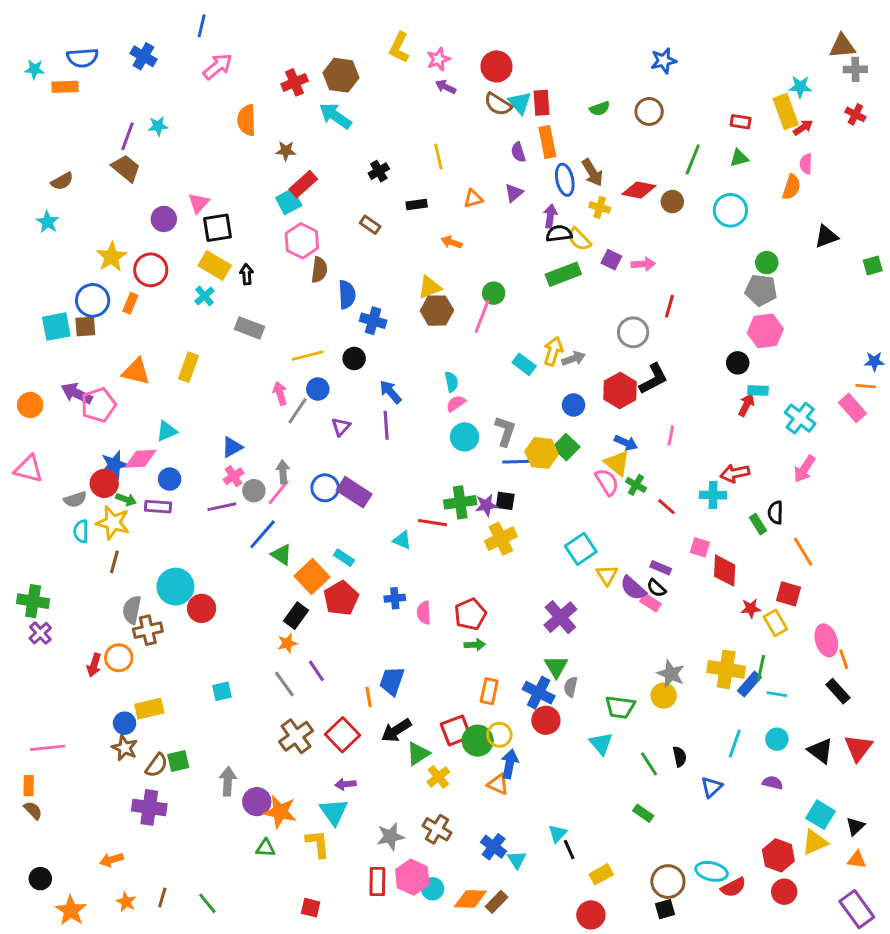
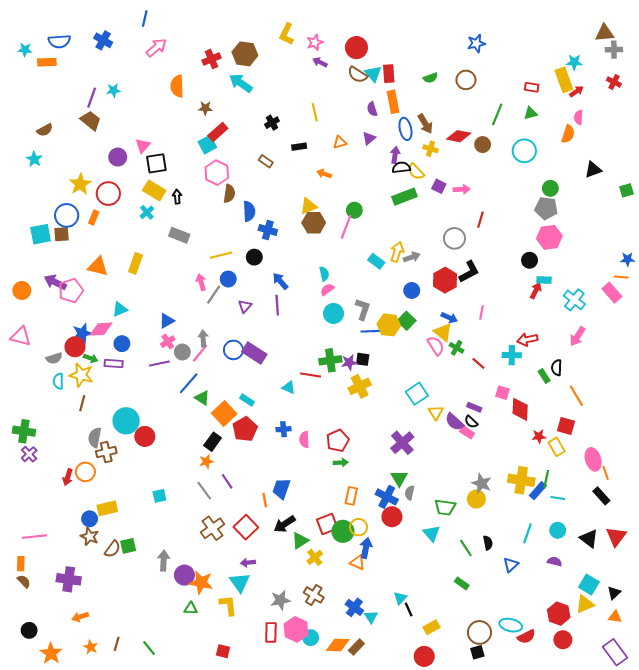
purple cross: (149, 807) -> (69, 579), moved

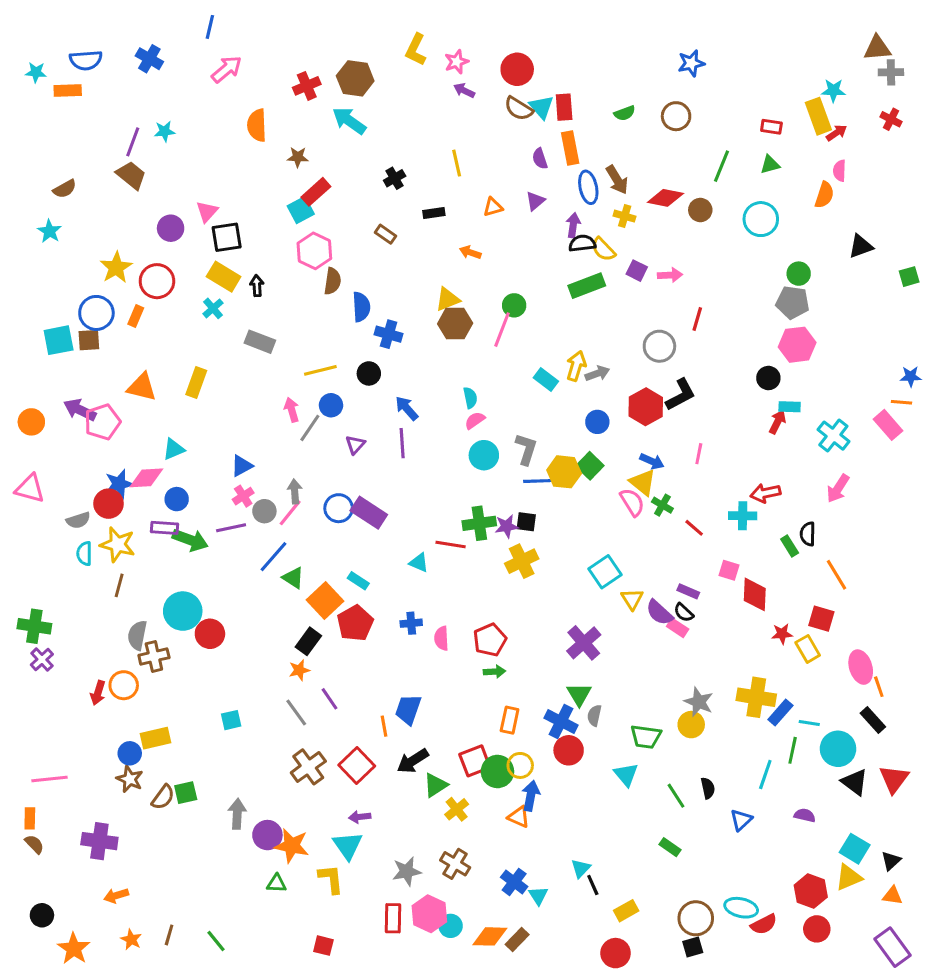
green arrow: (91, 358) -> (190, 540), moved, size x1.6
green line: (546, 479) -> (793, 750), moved
cyan circle: (558, 530) -> (838, 749), moved, size x1.5

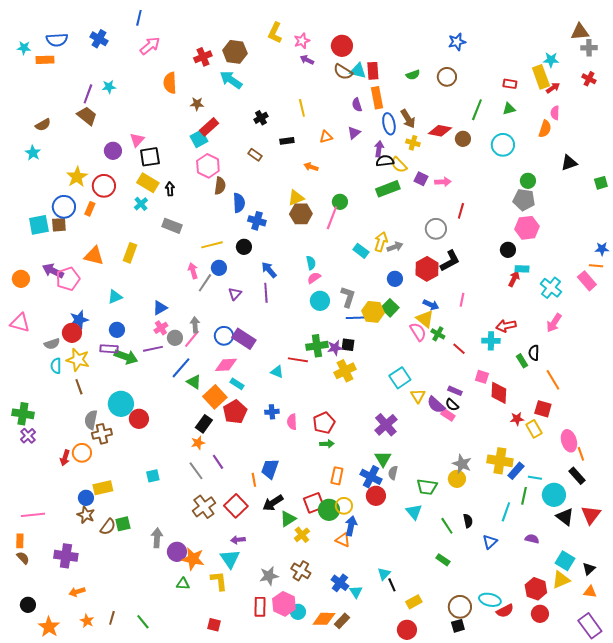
cyan triangle: (541, 107) -> (358, 71), turned -36
pink diamond: (146, 478) -> (226, 365), moved
brown line: (119, 585) -> (79, 387), turned -35

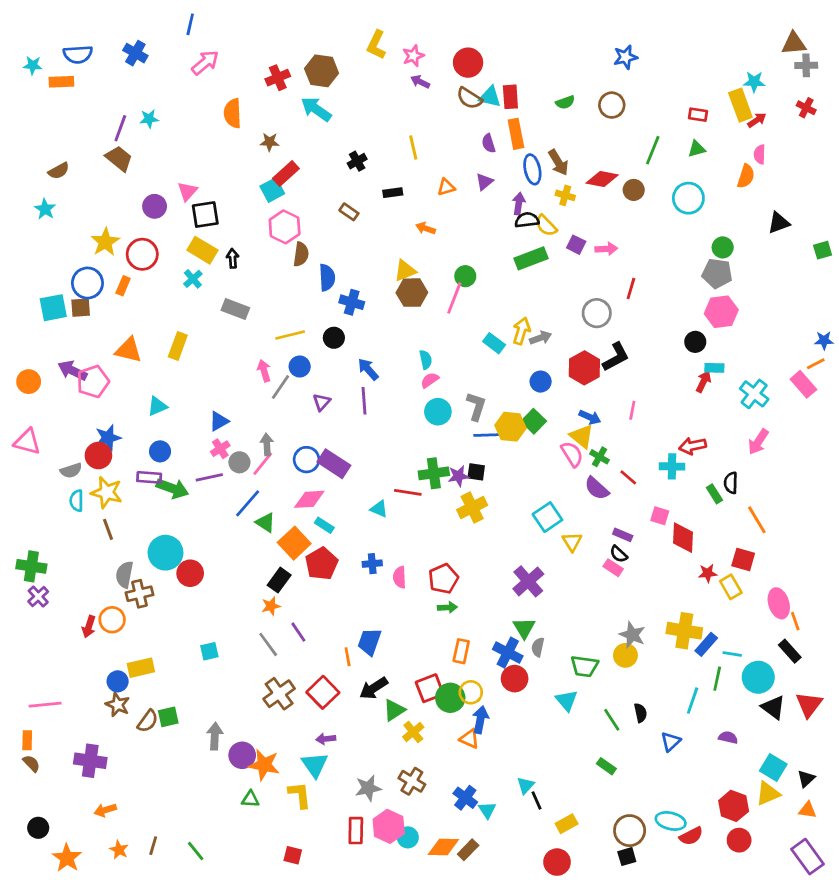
orange line: (596, 266) -> (816, 364), turned -32
purple semicircle: (436, 405) -> (597, 488), moved

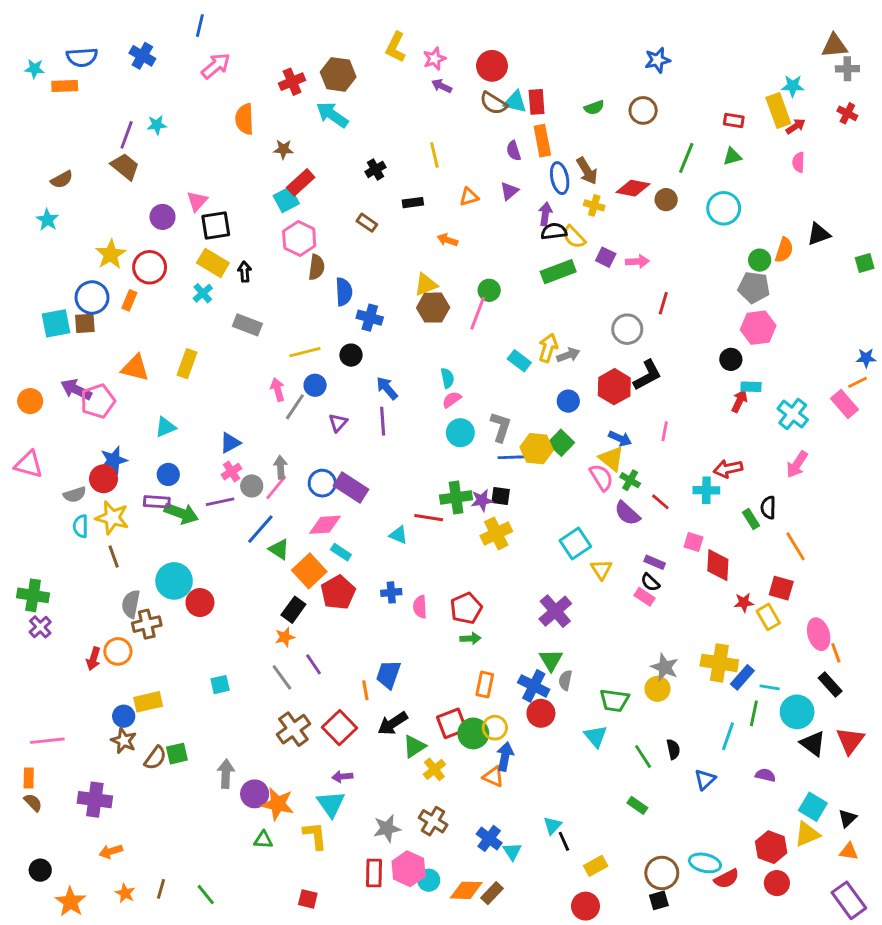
orange semicircle: (746, 176) -> (784, 250), moved

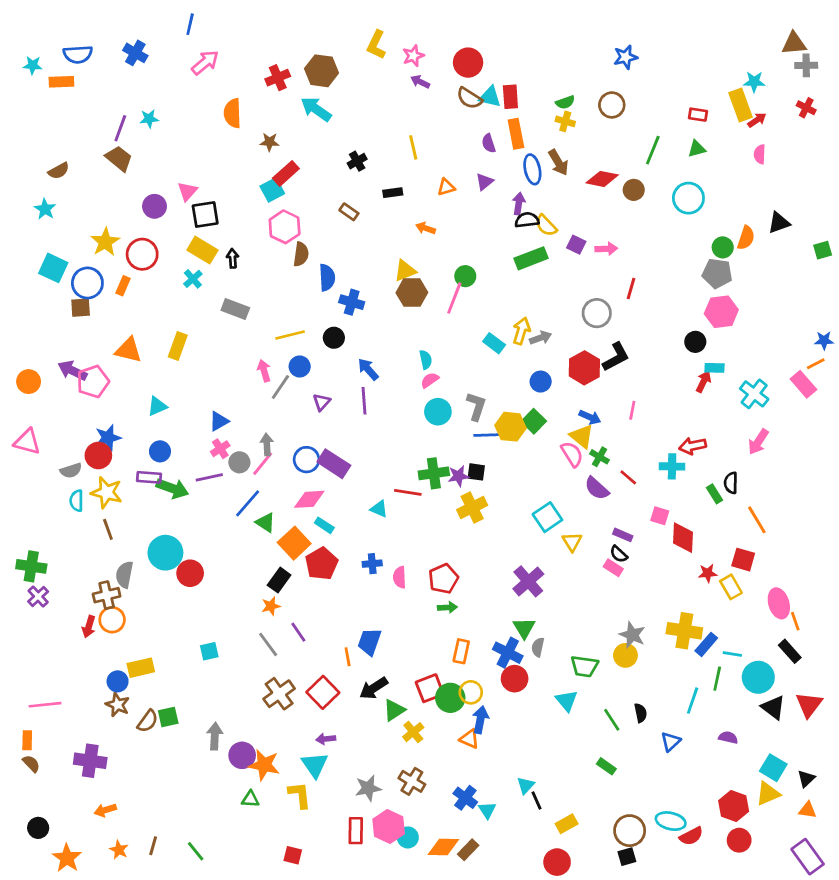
yellow cross: (594, 205) -> (565, 121), moved
cyan square: (56, 323) -> (53, 268), moved, turned 36
brown cross: (147, 624) -> (107, 595), moved

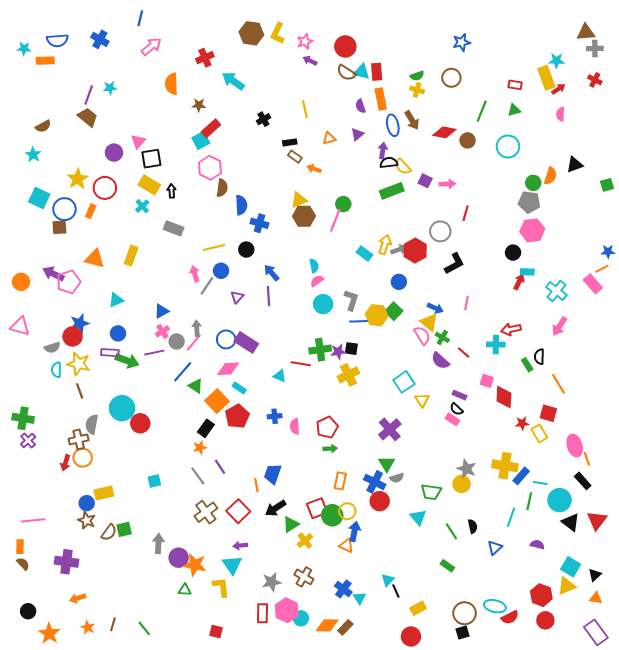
brown hexagon: (322, 71) -> (251, 33), moved
brown rectangle: (349, 212) -> (295, 157), moved
red hexagon: (584, 368) -> (415, 251), moved
gray semicircle: (538, 647) -> (397, 478), turned -120

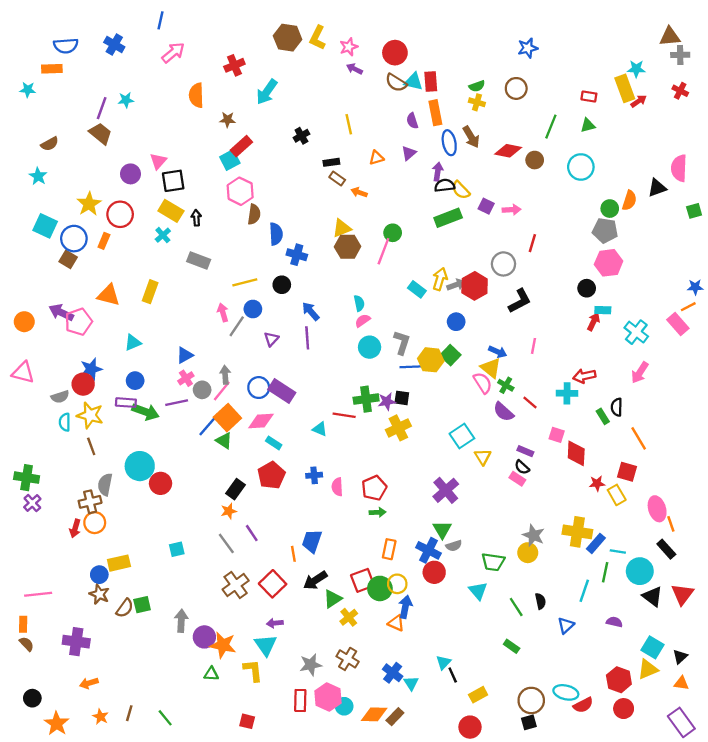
cyan star: (24, 48) -> (28, 90), moved
cyan arrow: (233, 81) -> (267, 92), turned -90
pink semicircle: (561, 114) -> (679, 168), moved, size x1.6
brown square: (59, 227) -> (68, 259), turned 35
orange square: (217, 401) -> (227, 418), moved

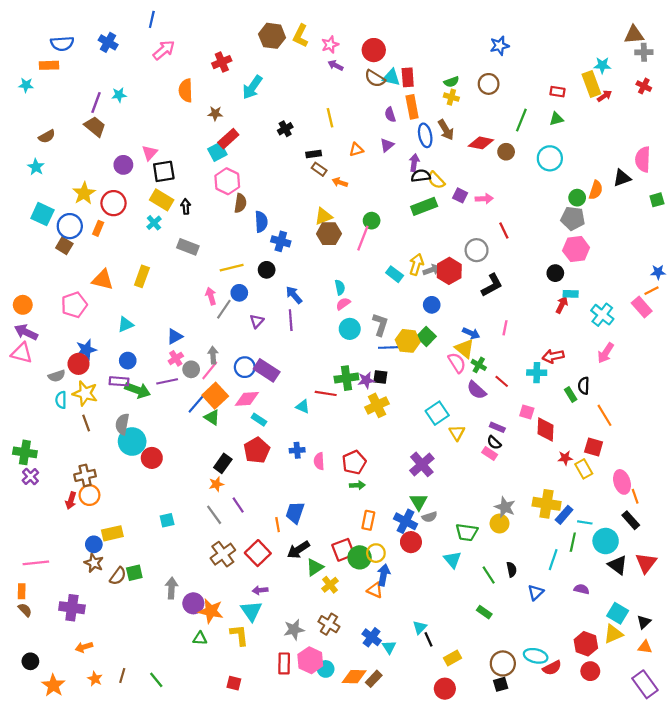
red line: (532, 243) -> (504, 230), turned -42
purple arrow: (61, 312) -> (26, 332), moved
gray semicircle: (105, 485) -> (122, 424), moved

